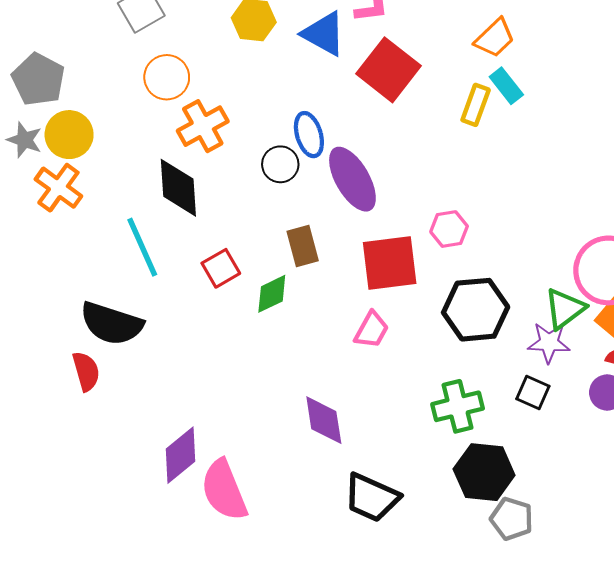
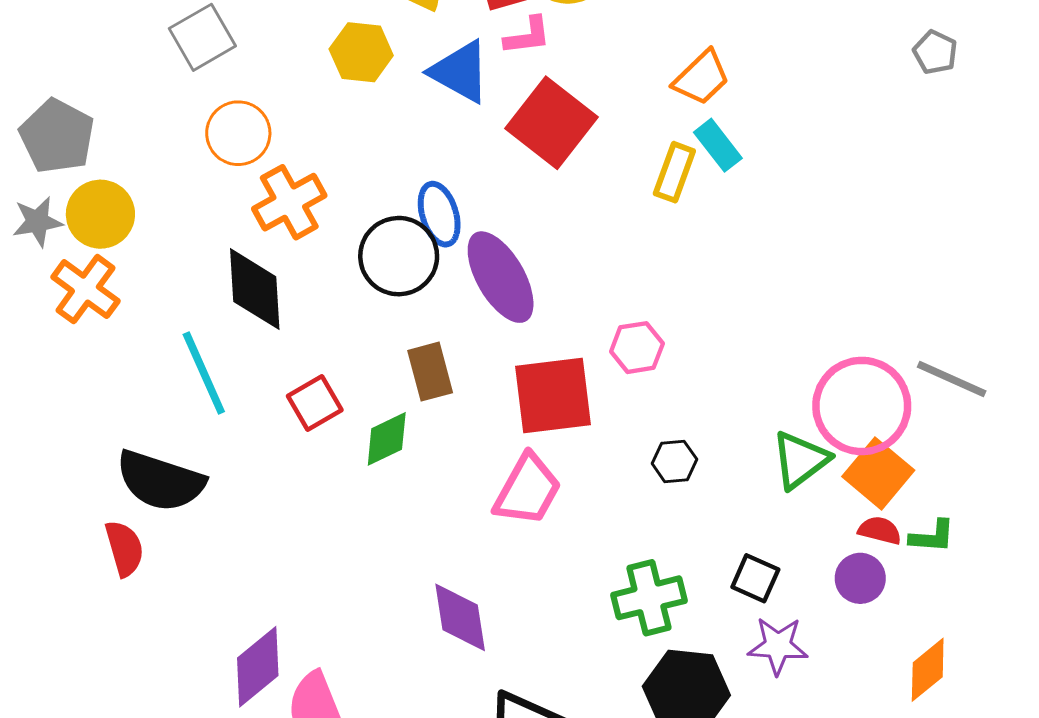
gray star: (24, 140) -> (37, 222), turned -30
black circle: (280, 164) -> (399, 256), size x1.5
black hexagon: (476, 310) -> (674, 461), size x0.5
pink trapezoid: (372, 330) -> (528, 490), size x1.4
purple star: (549, 343) -> (778, 646), moved

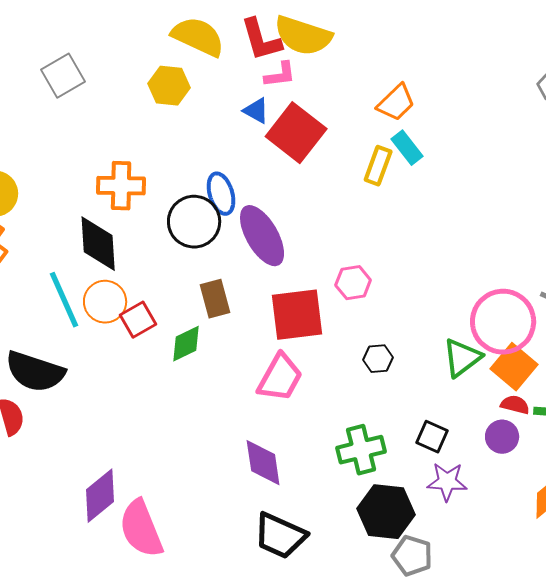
blue triangle: (460, 72) -> (256, 111), moved, size x0.6
orange circle: (238, 133) -> (105, 302), moved
orange cross: (289, 202) -> (121, 186), turned 30
purple diamond: (460, 617) -> (263, 463), moved

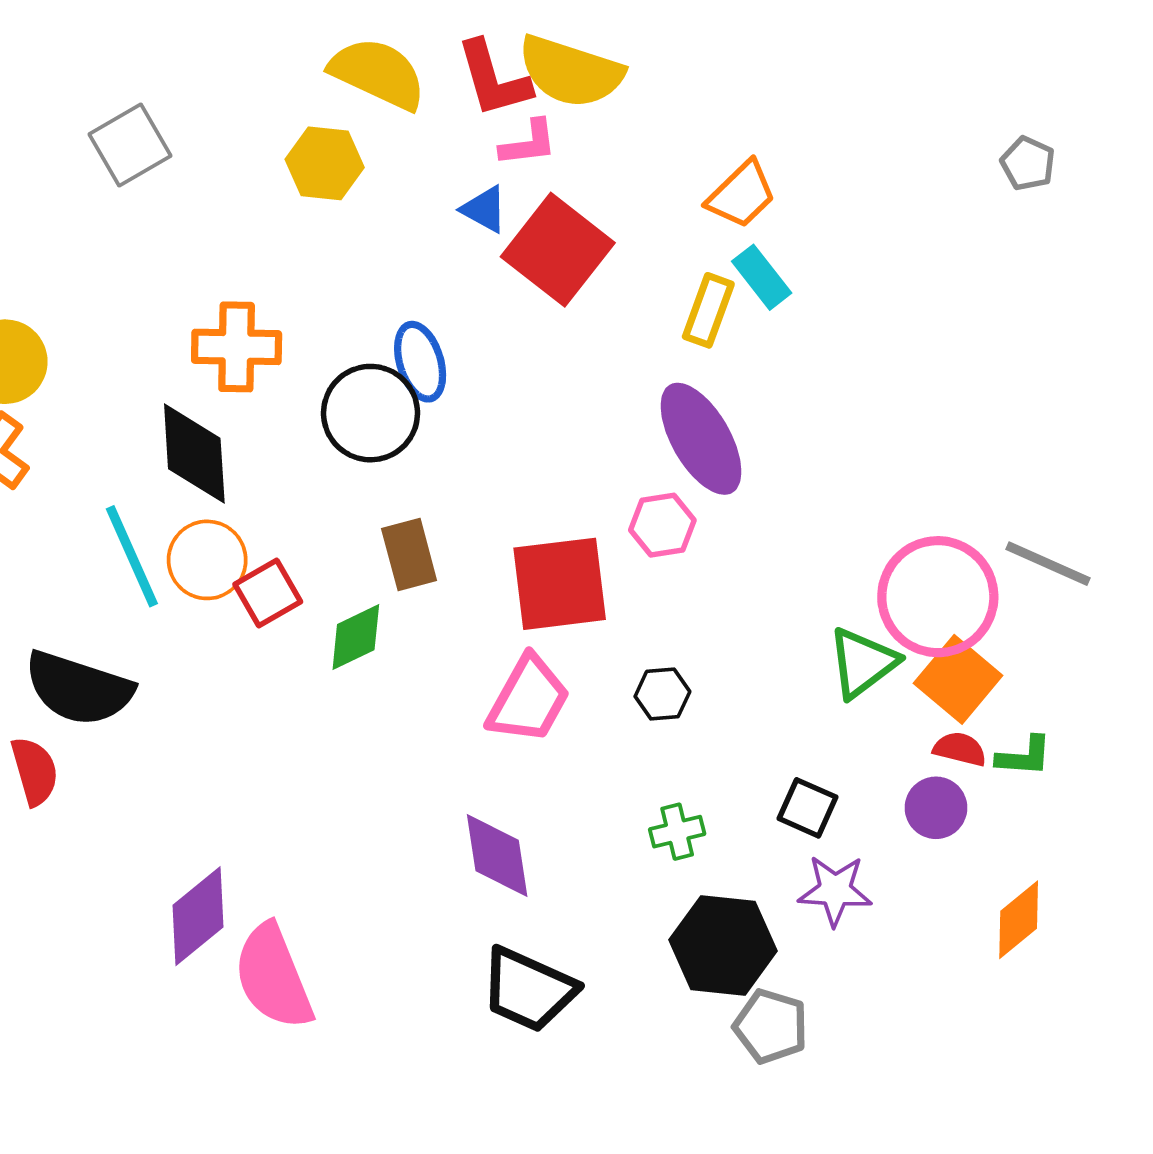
purple ellipse: (262, 236) -> (701, 439), moved
black hexagon: (378, 359) -> (662, 694), moved
green cross: (361, 450) -> (677, 832), size x0.6

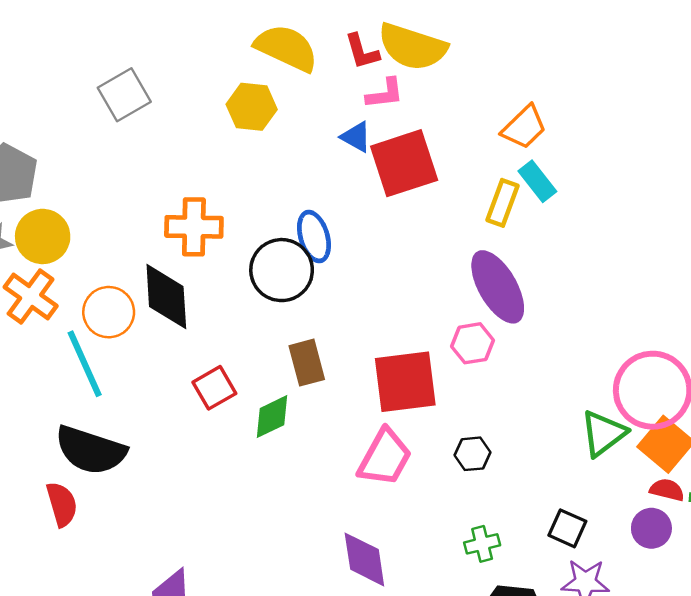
red L-shape: (494, 79) -> (362, 52), size x0.7
red square: (558, 250) -> (404, 163), turned 34
cyan line: (132, 556) -> (85, 364), moved
orange circle: (207, 560) -> (109, 312), moved

